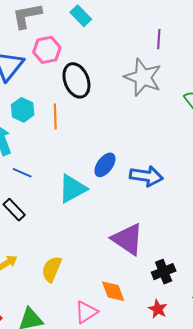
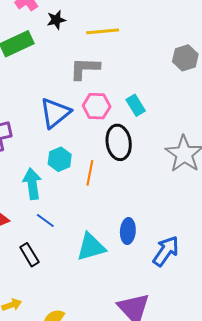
cyan rectangle: (81, 16) -> (136, 105), moved
blue ellipse: (105, 165) -> (128, 231), turned -45
blue arrow: (146, 176) -> (166, 251), turned -76

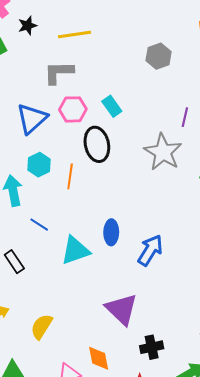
blue line: (45, 221) -> (39, 225), moved

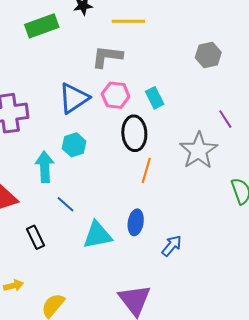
purple line: (185, 117) -> (225, 119), turned -54
orange line: (70, 176) -> (146, 170), moved
blue arrow: (150, 250) -> (172, 246), size x0.7

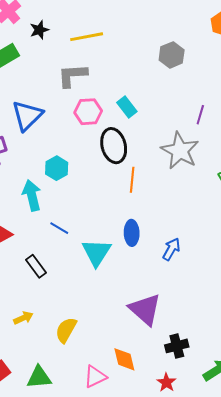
blue triangle: (74, 98) -> (27, 116), moved
purple line: (225, 119) -> (200, 115), turned 60
cyan triangle: (97, 235) -> (96, 253), turned -36

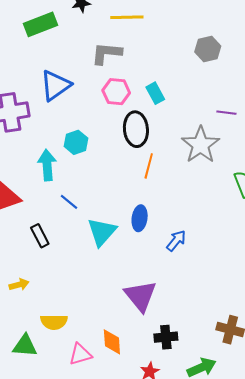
purple line: (200, 115) -> (226, 113), turned 72
yellow semicircle: (66, 330) -> (54, 322), moved, turned -128

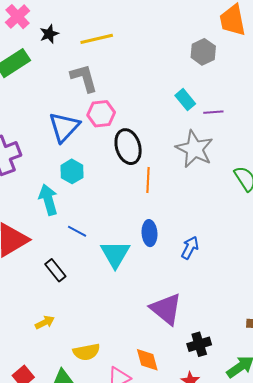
gray hexagon: (208, 49) -> (203, 52), moved
gray L-shape: (107, 53) -> (84, 78), turned 80
blue triangle: (55, 85) -> (64, 127), moved
cyan rectangle: (155, 93) -> (185, 100), moved

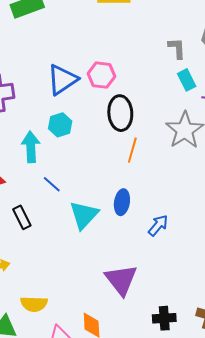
gray L-shape: (84, 78) -> (177, 48), moved, size x0.7
black cross: (199, 344) -> (164, 318), moved

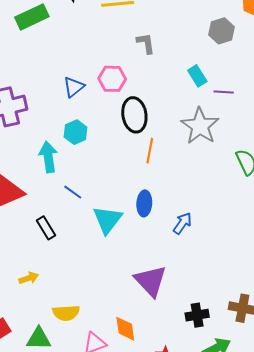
gray L-shape: (177, 48) -> (146, 43), moved
blue triangle: (62, 80) -> (74, 87), size x0.7

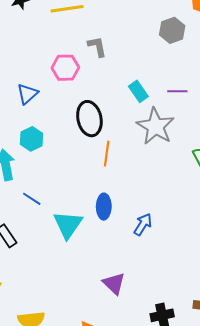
cyan rectangle: (197, 76) -> (138, 91), moved
pink hexagon: (112, 79) -> (65, 68), moved
purple triangle: (151, 281) -> (114, 284), size x0.7

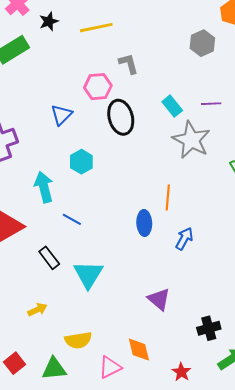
black ellipse: (89, 119) -> (121, 117), moved
cyan hexagon: (32, 139) -> (81, 162), moved
orange line: (107, 154) -> (168, 198), moved
cyan triangle: (68, 225) -> (88, 275), moved

